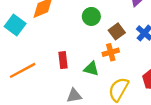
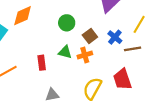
green triangle: (91, 69) -> (65, 52), moved

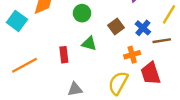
green circle: (67, 23) -> (82, 13), moved
orange cross: (85, 55) -> (132, 55), moved

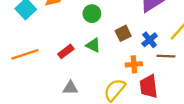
red rectangle: (64, 55) -> (66, 51), turned 49

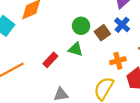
green circle: (92, 14) -> (81, 26), moved
blue cross: (150, 40) -> (122, 25), moved

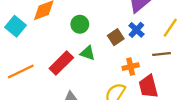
green circle: (81, 26) -> (80, 24), moved
red rectangle: (50, 60) -> (61, 63), size x1.5

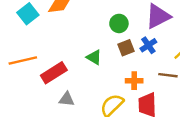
green circle: (80, 24) -> (119, 23), moved
red rectangle: (61, 63) -> (54, 73), moved

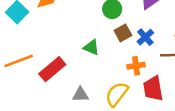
blue cross: (148, 45) -> (145, 37), moved
gray triangle: (67, 99) -> (80, 95), moved

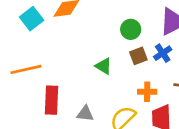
blue cross: (145, 37) -> (163, 53), moved
red rectangle: (52, 69) -> (51, 100), moved, turned -56

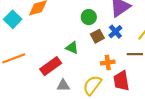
red rectangle: (51, 100) -> (51, 66), moved, turned 60

